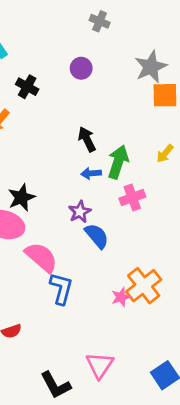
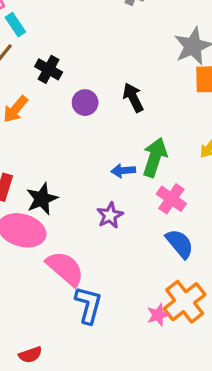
purple circle: (81, 68) -> (85, 103), moved
black arrow: (87, 139) -> (133, 98), moved
pink cross: (132, 198) -> (171, 199), turned -35
blue semicircle: (97, 236) -> (180, 244), moved

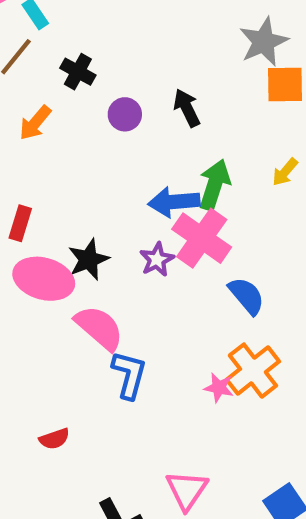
blue arrow: (123, 171) -> (174, 202), size x1.6
black star: (42, 199) -> (89, 260), moved
pink cross: (171, 199) -> (202, 238), moved, size x1.5
pink star: (158, 315) -> (219, 388), turned 30

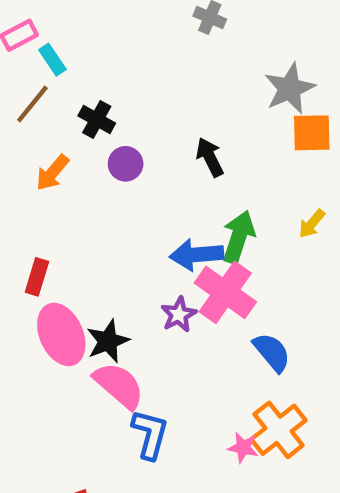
purple circle: (125, 114) -> (126, 164), moved
black star: (89, 260) -> (108, 341), moved
pink ellipse: (44, 279) -> (61, 334), turned 50

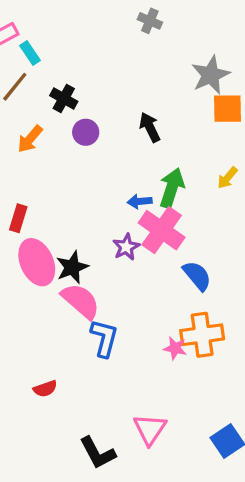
blue arrow: (196, 255) -> (140, 201), size x0.6
orange cross: (278, 430) -> (202, 335), turned 30

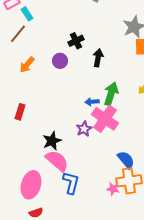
black cross: (64, 99) -> (76, 41), moved, turned 35
black arrow: (150, 127) -> (98, 58), turned 36
pink ellipse: (37, 262) -> (31, 185), moved, turned 40
blue semicircle: (197, 276) -> (126, 160), moved

